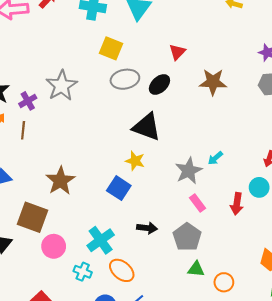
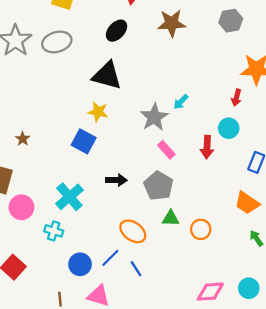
gray ellipse: (125, 79) -> (57, 42), moved
brown star: (60, 181) -> (23, 139), size x0.5
orange ellipse: (122, 270) -> (133, 231), moved

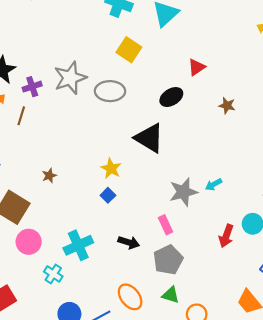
brown star: (172, 23) -> (227, 106), size x0.6
yellow star: (98, 112) -> (111, 168), moved
blue square: (84, 141) -> (108, 195), size x0.6
pink rectangle: (166, 150) -> (166, 225), moved

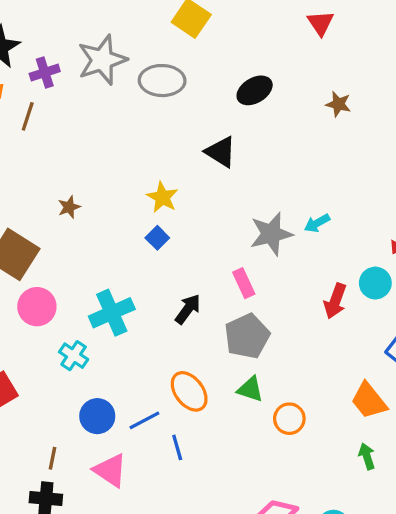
red triangle: (197, 67) -> (321, 23), moved, turned -30
black triangle: (149, 138) -> (221, 152), size x0.7
black arrow: (129, 242) -> (188, 309), turned -72

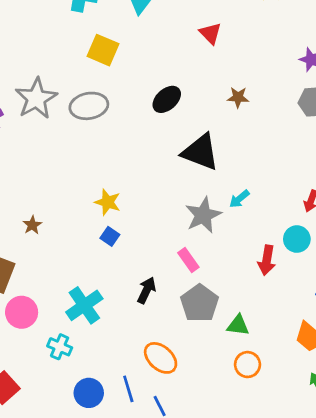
black triangle: (221, 152) -> (200, 152), moved, size x1.4
green triangle: (250, 389) -> (238, 325), moved
blue line: (144, 420) -> (128, 389), turned -68

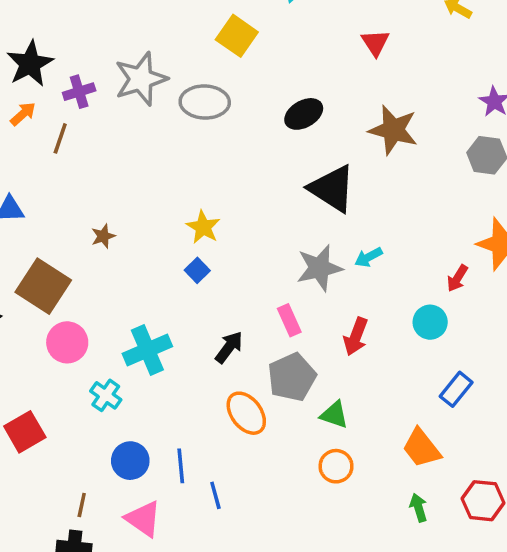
brown star: (238, 97) -> (393, 130), size x1.8
red arrow: (267, 260) -> (356, 337), moved
orange ellipse: (161, 358) -> (246, 413), moved

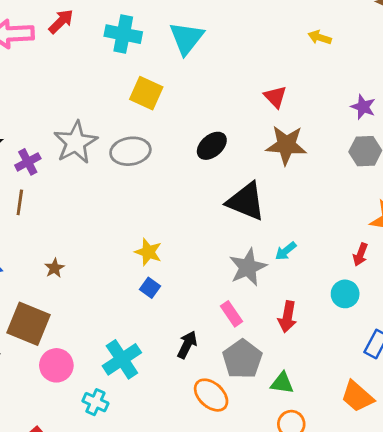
red triangle: (375, 43) -> (275, 97), moved
brown star: (103, 236) -> (54, 268), moved

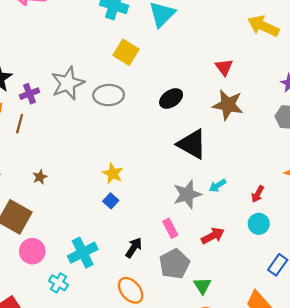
yellow arrow: (320, 37) -> (263, 26), size x1.8
red arrow: (360, 255) -> (258, 194), moved
red arrow: (287, 317) -> (213, 236), turned -135
green triangle: (282, 383) -> (202, 286), turned 42
orange ellipse: (211, 395) -> (131, 290), moved

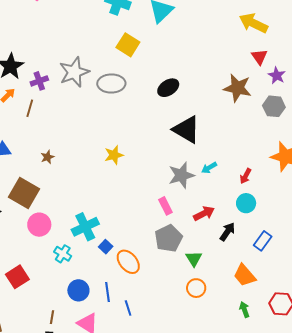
red triangle: (224, 67) -> (259, 57), moved
brown star: (228, 105) -> (237, 88), moved
yellow star: (113, 173) -> (114, 155), turned 30
blue square: (111, 201) -> (106, 247), moved
black arrow: (134, 248) -> (227, 232), moved

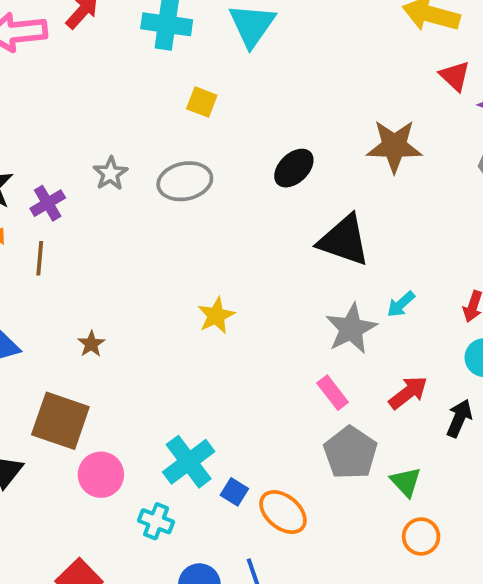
yellow square: (128, 45) -> (202, 102), size x0.7
gray star: (74, 72) -> (110, 173), size x0.6
brown star: (237, 88) -> (394, 146), moved

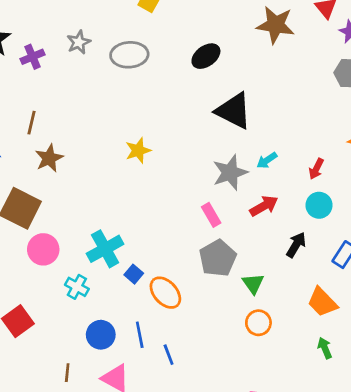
brown star: (394, 146) -> (276, 25), moved
brown line: (40, 258) -> (32, 123), moved
brown star: (91, 344) -> (49, 158), size x1.5
red arrow: (408, 393) -> (264, 206), moved

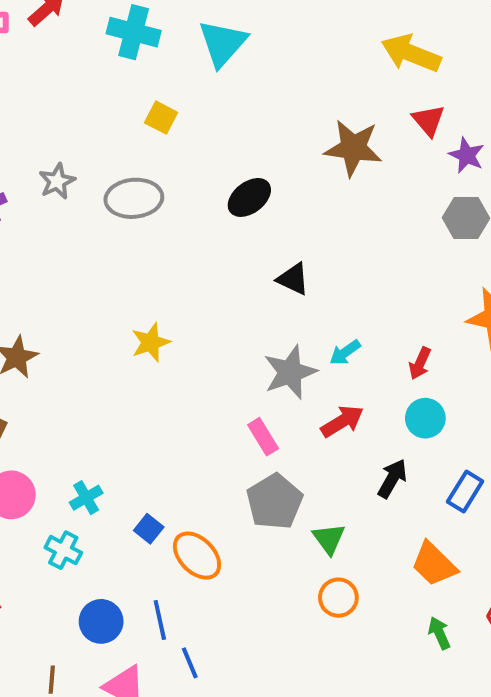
black triangle: (234, 111) -> (293, 279), size x0.6
cyan cross: (105, 249) -> (86, 498), moved, size x0.6
blue line: (169, 355) -> (190, 663), moved

